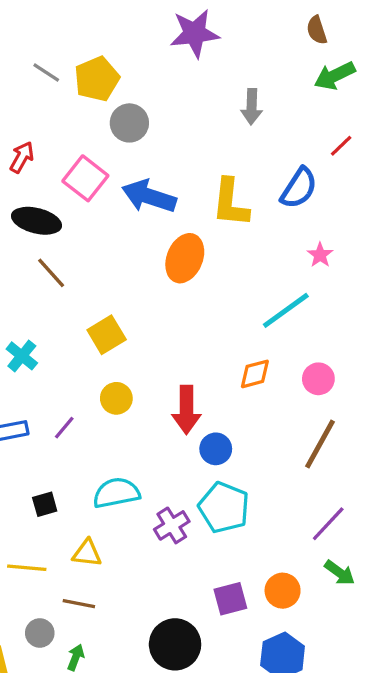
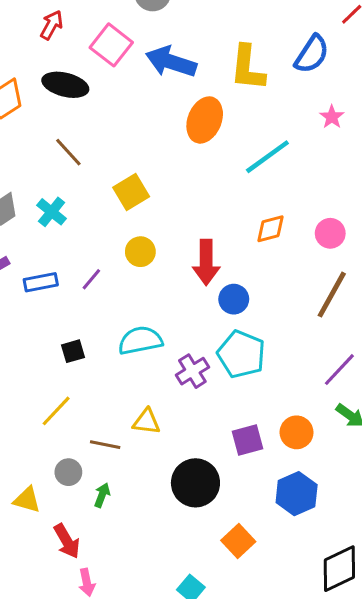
brown line: (51, 273) -> (68, 152), moved
cyan line: (286, 310) -> (267, 157), moved
yellow triangle: (87, 553) -> (146, 422), moved
yellow line: (27, 568) -> (56, 411), turned -52

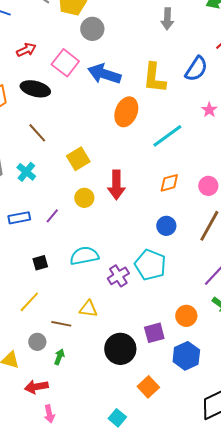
red arrow: (52, 25) -> (26, 50), turned 36
red arrow: (206, 262) -> (116, 185), moved
blue circle: (234, 299) -> (166, 226), moved
purple square: (248, 440) -> (154, 333), moved
red arrow: (67, 541) -> (36, 387), turned 110

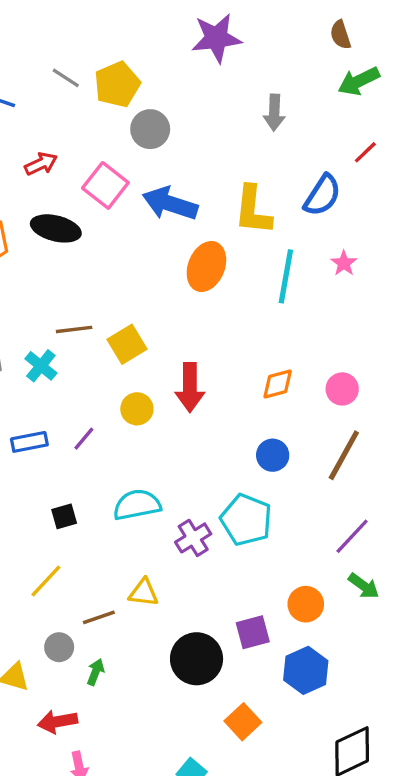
brown line: (37, 133) -> (74, 329), moved, turned -55
cyan line: (167, 136) -> (286, 276), moved, turned -44
brown line: (61, 324) -> (99, 617), turned -30

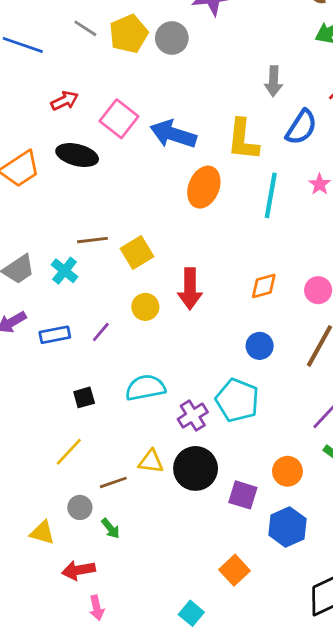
gray arrow: (274, 113) -> (274, 81), moved
gray circle: (150, 129) -> (172, 38), moved
purple square: (253, 632) -> (243, 495), turned 32
black circle: (197, 659) -> (196, 468), moved
green arrow: (96, 672) -> (111, 528), turned 120

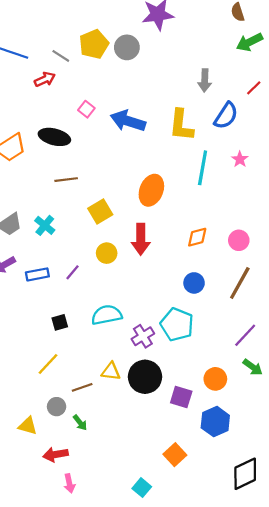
gray line: (85, 28) -> (61, 56), moved
red arrow: (65, 101) -> (45, 79), moved
pink square: (119, 119) -> (86, 109), size x0.6
orange ellipse: (204, 187) -> (151, 190), moved
brown line: (92, 240) -> (66, 180), moved

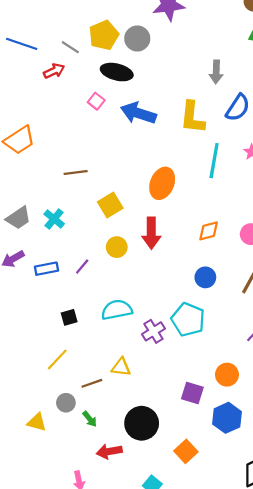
black ellipse: (54, 137) -> (117, 72), moved
black circle: (145, 377) -> (142, 423), moved
red arrow: (55, 455) -> (109, 451), moved

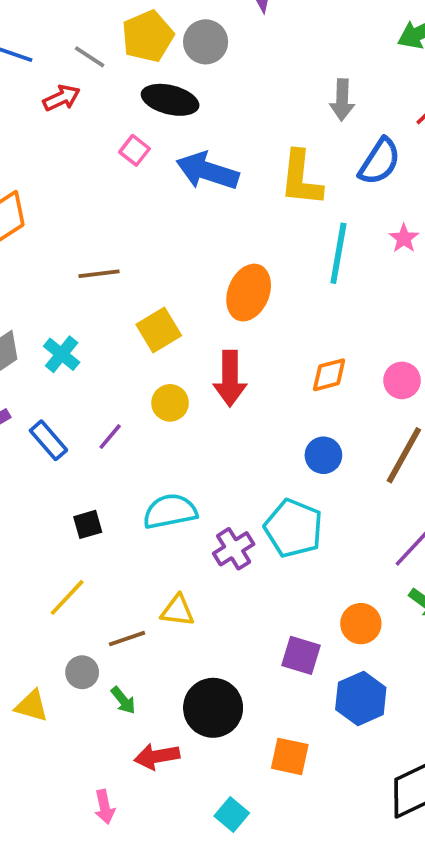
blue rectangle: (46, 269) -> (48, 440), turned 60
orange square: (186, 451) -> (290, 756), turned -35

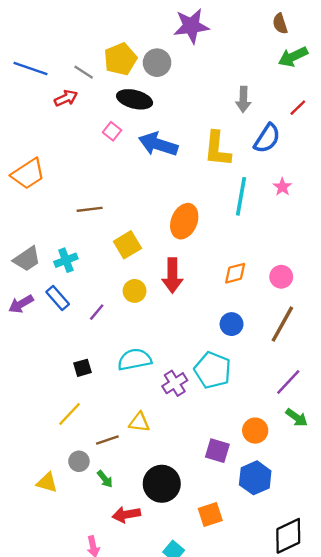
cyan cross: (62, 354) -> (66, 260), turned 30
blue rectangle: (48, 440) -> (58, 298), moved
orange square: (290, 756) -> (210, 515), turned -30

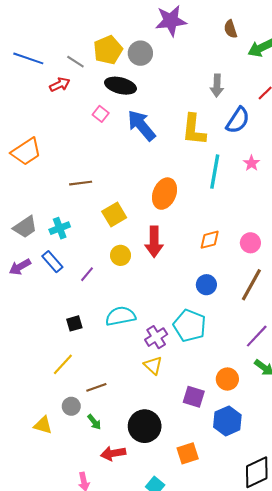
brown semicircle: (280, 24) -> (231, 29), moved
blue arrow: (158, 144) -> (141, 125), turned 32
yellow triangle: (139, 422) -> (153, 365), moved, turned 36

